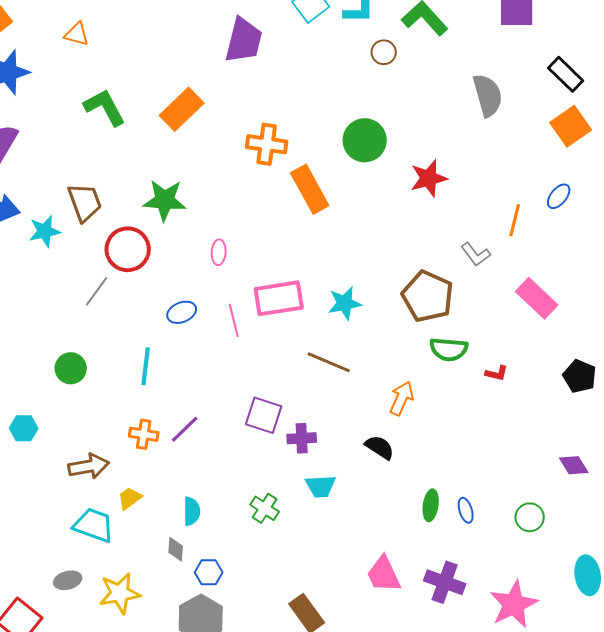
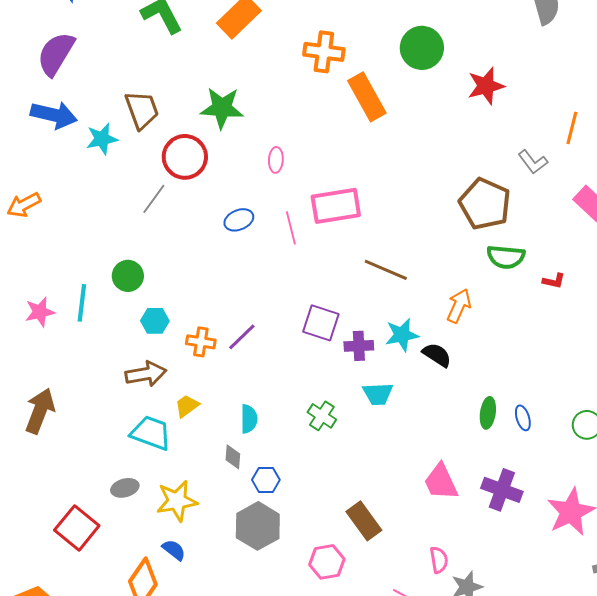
cyan star: (345, 303) -> (402, 335), moved
cyan line: (146, 366) -> (82, 303), moved
cyan hexagon: (24, 428) -> (155, 321), moved

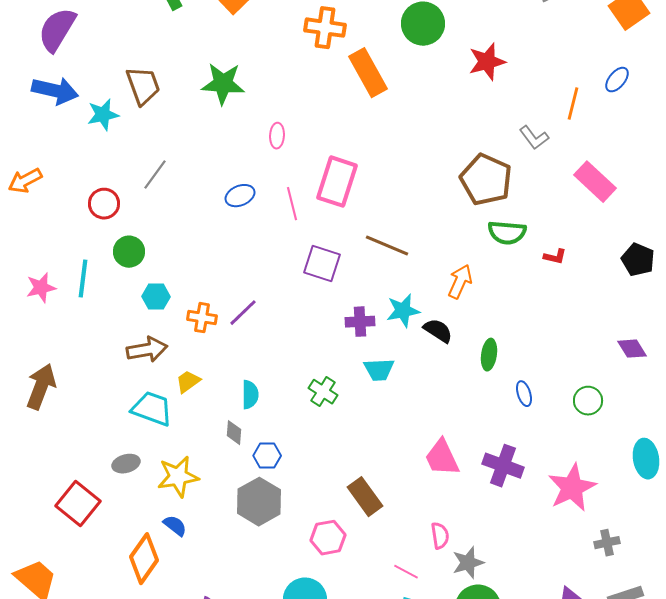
red circle: (185, 157) -> (104, 204), moved, size x0.7
pink rectangle: (336, 206) -> (337, 182), turned -63
purple square: (321, 323) -> (322, 264), moved
green ellipse: (488, 413) -> (489, 355), moved

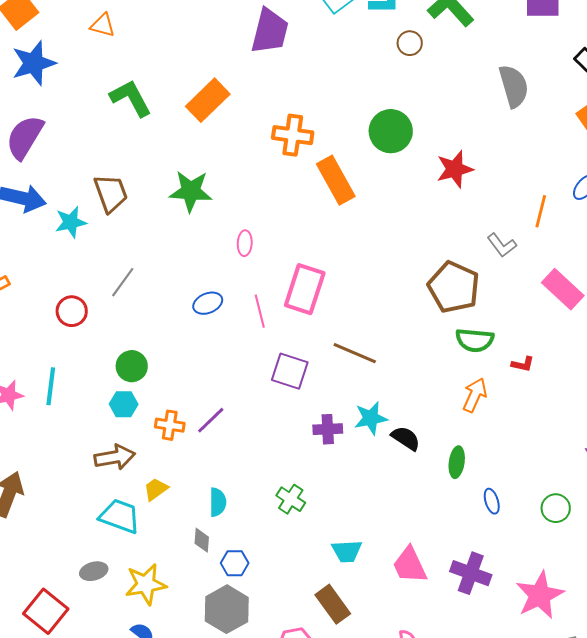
green circle: (129, 252) -> (132, 366), moved
orange arrow: (460, 282) -> (475, 395), moved
cyan trapezoid: (379, 370) -> (347, 551), moved

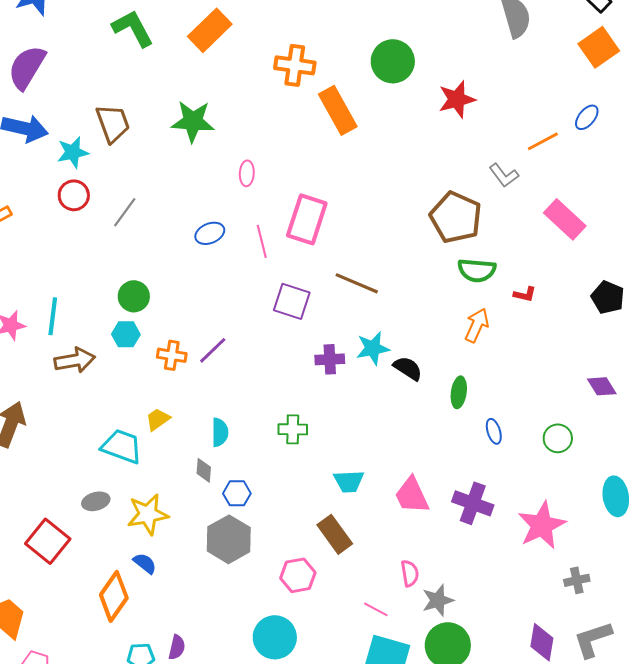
orange line: (541, 211) -> (543, 141), turned 48
red circle: (72, 311) -> (74, 195), moved
brown arrow: (115, 457) -> (75, 360), moved
green cross: (291, 499) -> (293, 429), turned -32

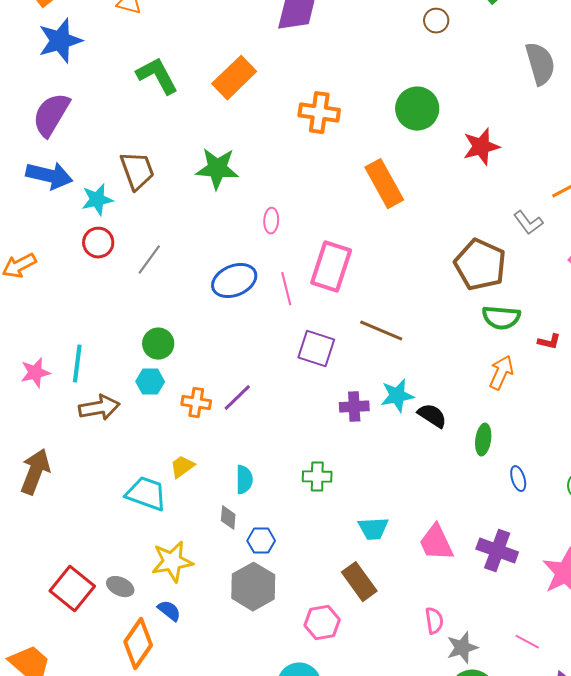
orange rectangle: (338, 110) -> (384, 184), moved
blue ellipse: (210, 233) -> (234, 281), size x1.5
gray ellipse: (96, 501) -> (120, 587), moved, turned 40
pink line: (376, 609) -> (527, 642), moved

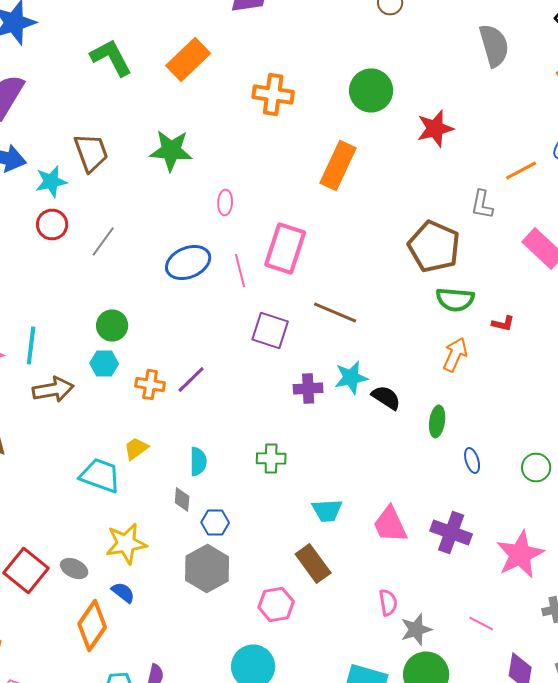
orange rectangle: (384, 184) -> (338, 166), turned 54
gray L-shape: (528, 223) -> (482, 204), turned 48

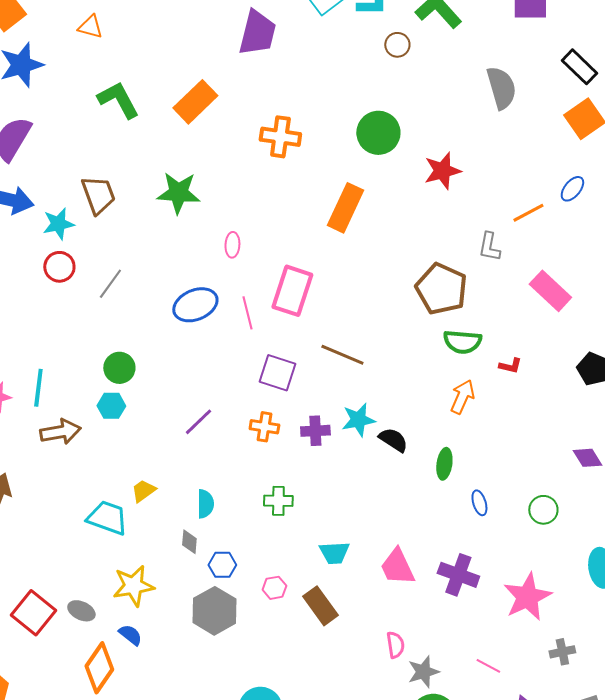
orange cross: (150, 384) -> (264, 427), moved
pink hexagon: (276, 604) -> (274, 588), moved, size x0.7

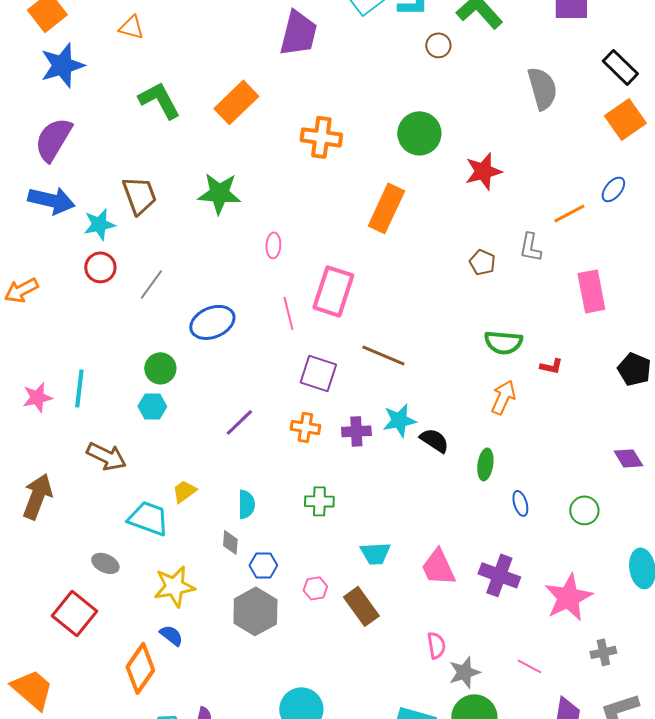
brown pentagon: (441, 289) -> (482, 262), moved, size x0.5
pink rectangle: (550, 291) -> (591, 291), turned 36
blue ellipse: (195, 305) -> (212, 322), moved
brown arrow: (60, 432) -> (106, 456), moved, turned 36
gray ellipse: (81, 611) -> (105, 563), moved

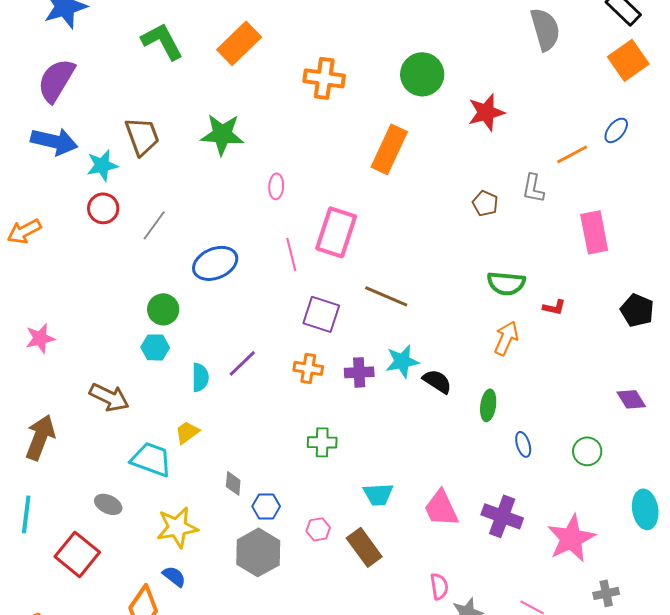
cyan line: (79, 388) -> (26, 514), moved
cyan semicircle: (246, 504) -> (200, 377), moved

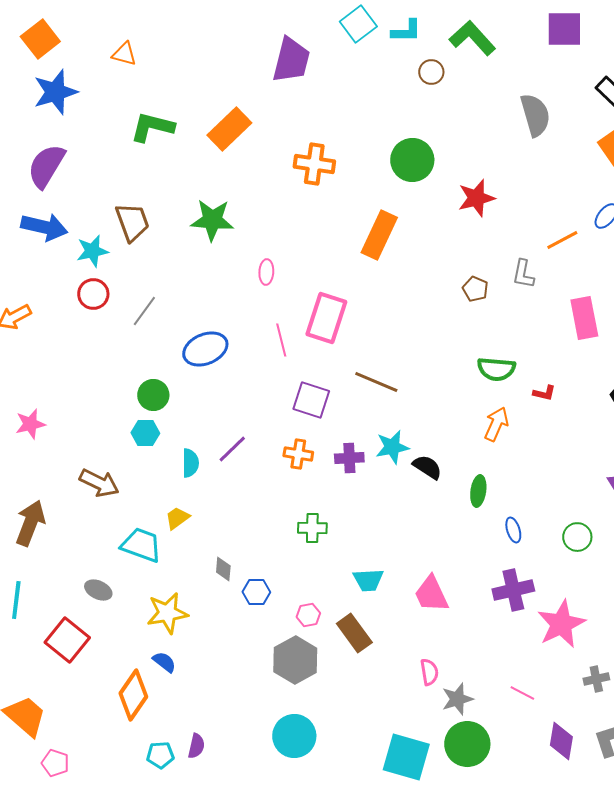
green L-shape: (162, 41) -> (152, 127), turned -48
purple cross: (502, 516) -> (513, 590), moved, turned -33
gray hexagon: (258, 552) -> (295, 660), moved

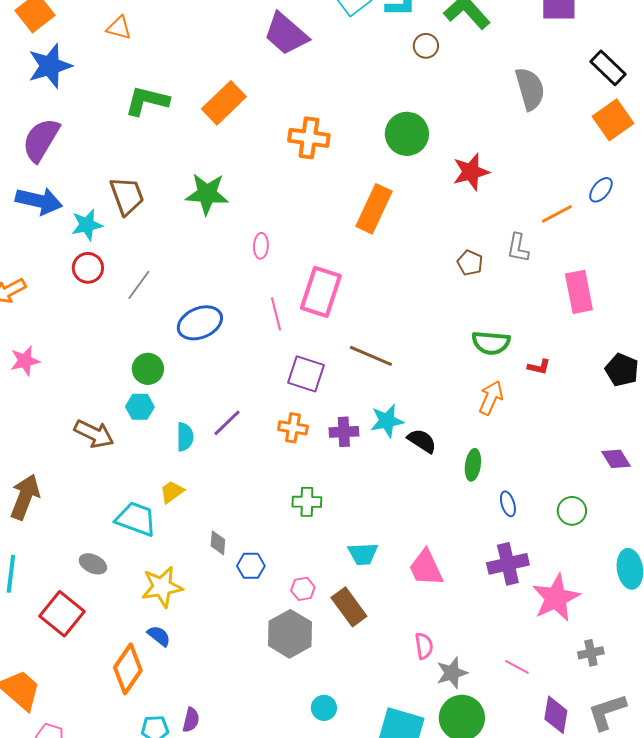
purple trapezoid: (291, 60) -> (286, 34), turned 117
pink star: (30, 424) -> (25, 361), moved
brown arrow: (99, 483) -> (94, 434), moved
cyan circle: (294, 736) -> (324, 708), moved, size x0.6

